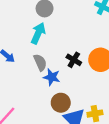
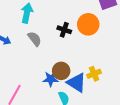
blue star: (52, 77) -> (51, 79), moved

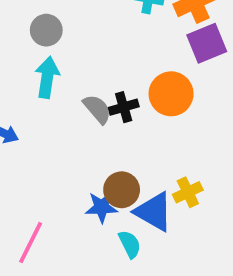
black cross: (64, 30) -> (124, 107), turned -32
gray semicircle: (35, 39) -> (97, 109), moved

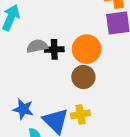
gray semicircle: (97, 109) -> (37, 46), turned -75
brown circle: (122, 190) -> (83, 77), moved

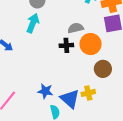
gray semicircle: (37, 46) -> (76, 28), moved
brown circle: (83, 77) -> (103, 69), moved

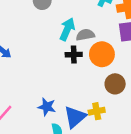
cyan arrow: (33, 23) -> (67, 29), moved
blue triangle: (70, 99) -> (75, 117), turned 35

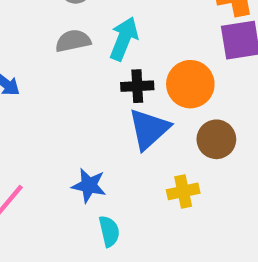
gray semicircle: (85, 35) -> (73, 41), moved
blue triangle: (75, 117) -> (149, 129), moved

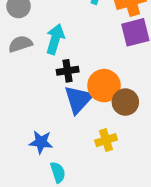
orange circle: (190, 84) -> (104, 86), moved

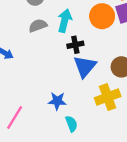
orange circle: (104, 86) -> (102, 16), moved
yellow cross: (106, 140) -> (108, 97), size x1.5

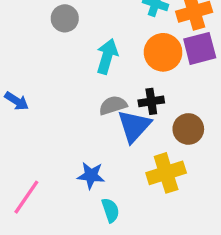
gray semicircle: (38, 26) -> (113, 105), moved
black cross: (75, 45) -> (151, 101), moved

